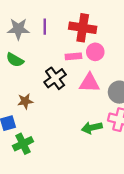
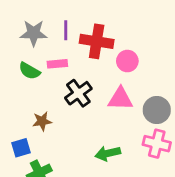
red cross: (83, 28) -> (97, 41), moved
pink rectangle: (73, 56) -> (57, 64), moved
green arrow: (92, 128) -> (108, 153), moved

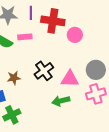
black cross: (78, 93) -> (44, 71), moved
pink triangle: (120, 99) -> (70, 79), moved
pink cross: (157, 144) -> (96, 94), turned -30

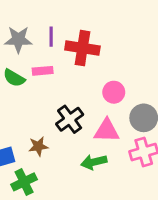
pink circle: (75, 35) -> (114, 92), moved
brown star: (14, 78) -> (38, 146), moved

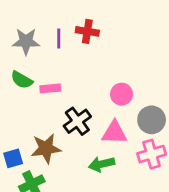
red cross: (82, 48) -> (87, 31), moved, size x0.7
pink rectangle: (43, 71) -> (50, 88), moved
brown star: (38, 146) -> (46, 148), size x1.5

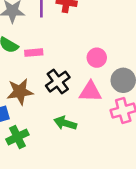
brown star: (46, 148) -> (20, 92), moved
green arrow: (102, 164) -> (65, 123), moved, turned 30

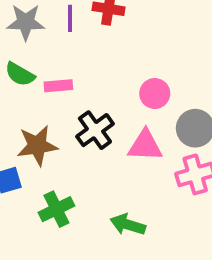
green arrow: (65, 123) -> (128, 225), moved
green cross: (17, 137) -> (56, 209), moved

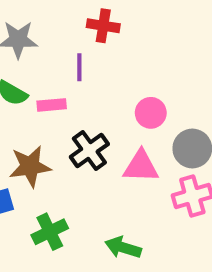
purple line: (70, 18) -> (79, 67), moved

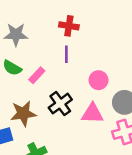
purple line: (79, 67) -> (66, 54), moved
pink rectangle: (52, 105) -> (37, 75), turned -42

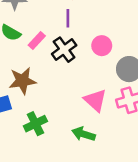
black cross: (60, 104) -> (64, 50), moved
pink triangle: (92, 113) -> (95, 100), moved, turned 40

